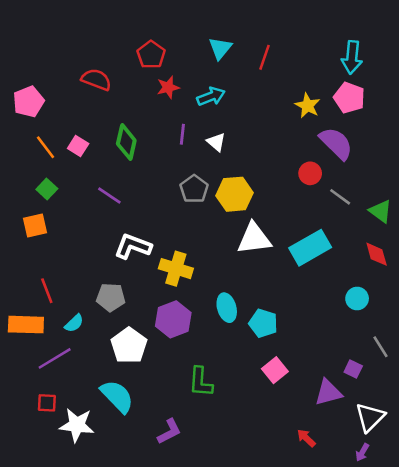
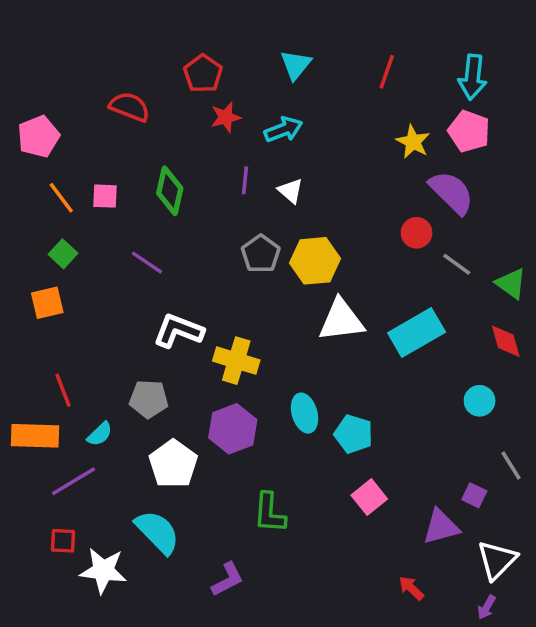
red line: (264, 57) -> (387, 72), moved
pink square: (78, 146) -> (105, 196), turned -30

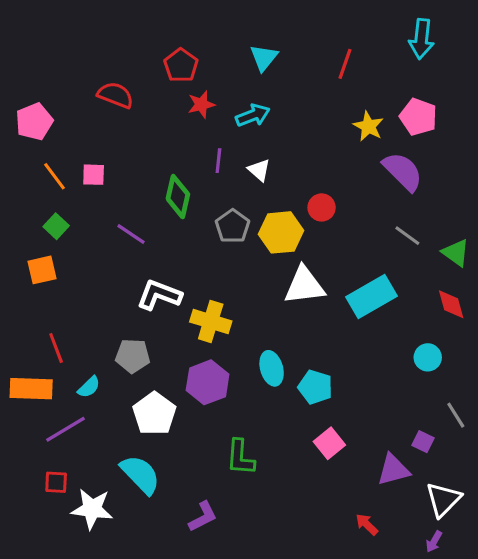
cyan arrow: (473, 77) -> (421, 39), moved
green diamond: (170, 191) -> (178, 197), moved
red circle: (417, 233) -> (322, 207), moved

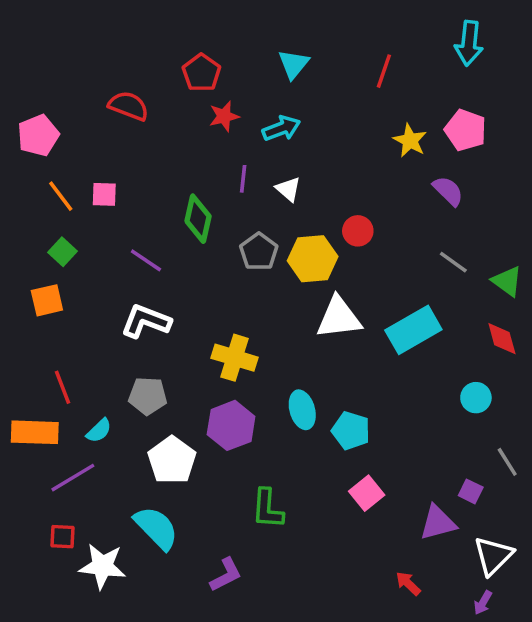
purple semicircle: (403, 172) -> (448, 191), size x0.7
white L-shape: (159, 295) -> (146, 321), moved

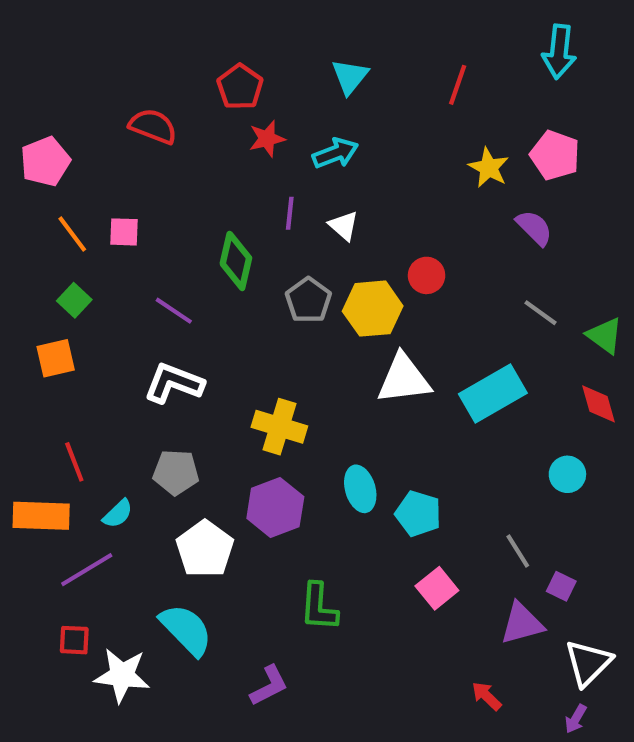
gray line: (507, 462) -> (518, 551), moved

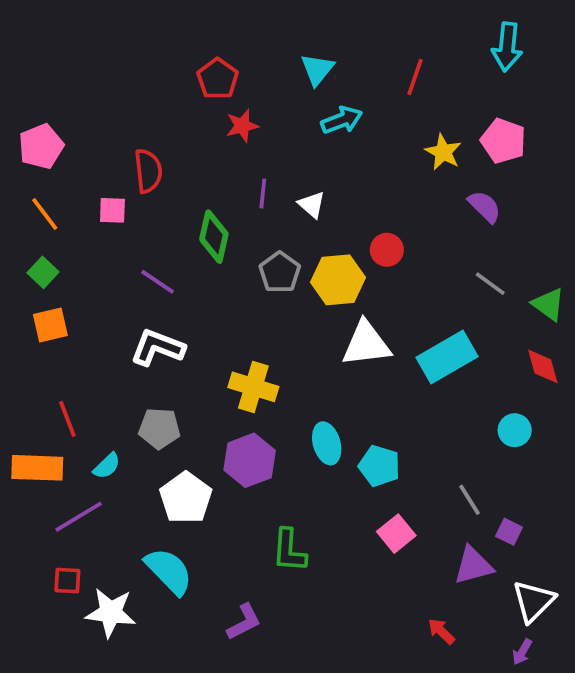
red semicircle: (153, 126) -> (148, 171), moved, turned 63
cyan arrow: (335, 153) -> (342, 120), moved
orange line: (72, 234) -> (45, 214), moved
green square: (74, 300) -> (43, 272), moved

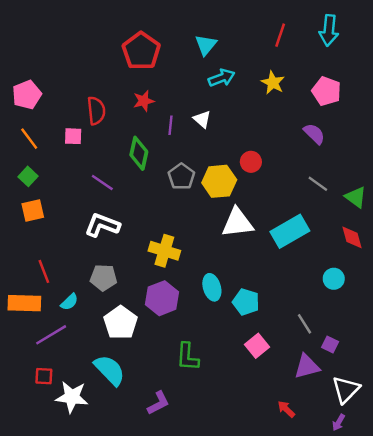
red line: (415, 77) -> (280, 35), moved
red pentagon: (218, 79) -> (141, 51), size x1.4
red star: (242, 126) -> (144, 101), moved
yellow star: (443, 152) -> (273, 83), moved
white triangle: (312, 205) -> (202, 119), moved

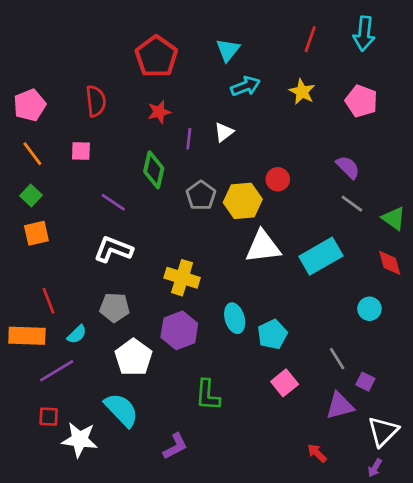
red semicircle: (96, 111) -> (96, 101), moved
white triangle: (202, 119) -> (224, 132), turned 42
purple semicircle: (314, 134) -> (348, 167), moved
cyan pentagon: (246, 302) -> (272, 334), turned 30

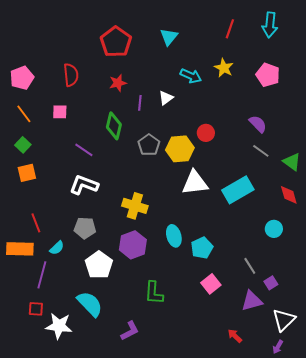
cyan arrow: (245, 86) -> (191, 76), moved, turned 45
purple line: (57, 371) -> (42, 275), turned -44
purple square: (365, 382) -> (271, 283), turned 32

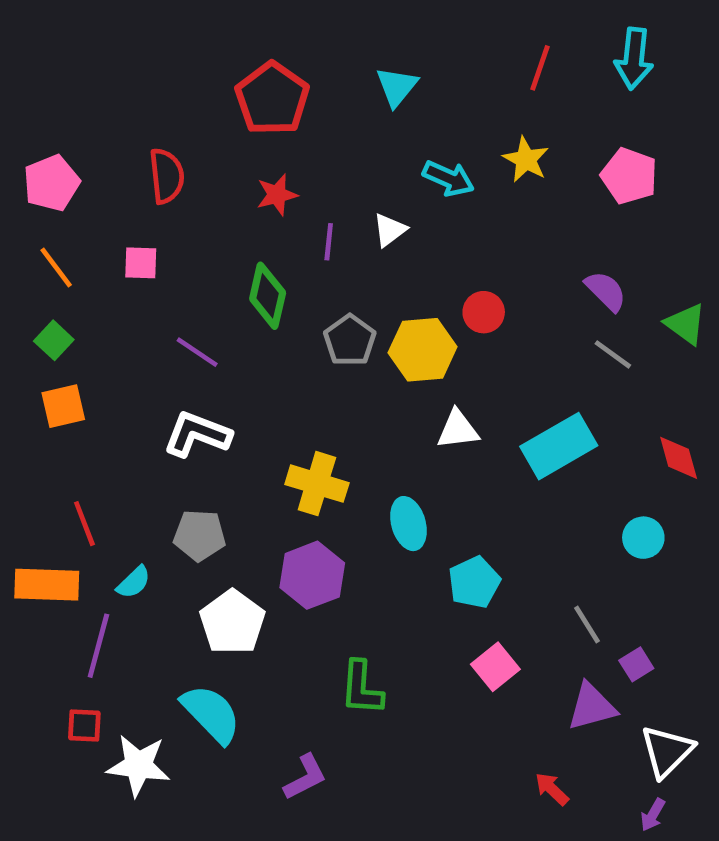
green triangle: (292, 162) -> (686, 324), moved
white triangle: (195, 183) -> (458, 430), size x0.7
cyan ellipse: (174, 236) -> (408, 524), moved

